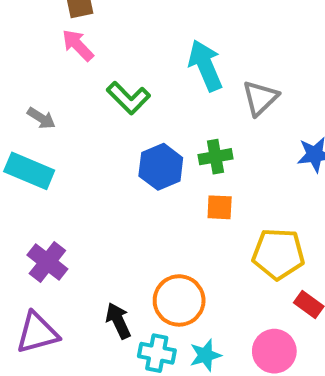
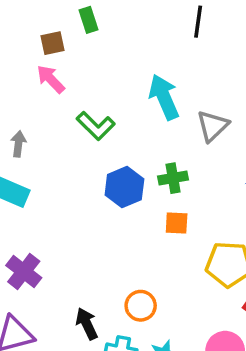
gray arrow: (41, 118) -> (18, 144), turned -115
orange circle: (179, 300) -> (141, 306), size x0.7

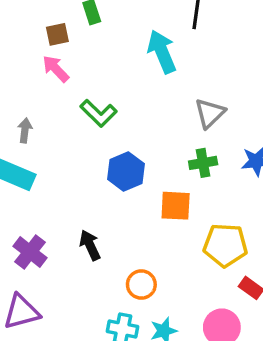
cyan arrow: (164, 97) -> (162, 52), moved
green cross: (173, 178) -> (203, 163), moved
orange square: (177, 223) -> (176, 206), size x1.4
black arrow: (87, 324) -> (90, 245), moved

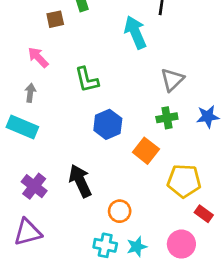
pink arrow: (56, 69) -> (38, 57), moved
green L-shape: (99, 113) -> (87, 80), turned 32
orange square: (176, 206) -> (146, 151), turned 35
black arrow: (90, 245) -> (80, 181), size x1.4

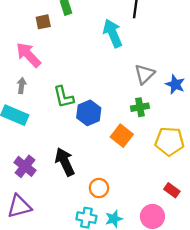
pink arrow: (38, 57) -> (28, 55), size x1.4
green L-shape: (87, 80) -> (64, 97), moved
blue star: (208, 117) -> (175, 84), moved, turned 30
yellow pentagon: (184, 181) -> (170, 141), moved

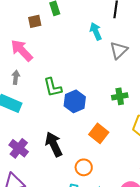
cyan arrow: (113, 33) -> (96, 31), size x0.7
gray triangle: (144, 74) -> (119, 50), moved
orange square: (122, 136) -> (99, 133), moved

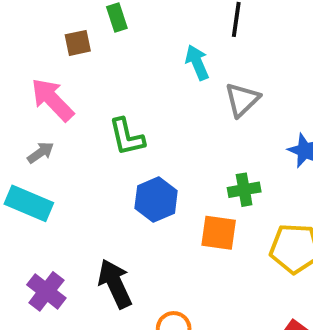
gray arrow: (16, 77) -> (41, 153), turned 48
green L-shape: (53, 87) -> (127, 137), moved
orange square: (99, 133) -> (219, 233), moved, turned -30

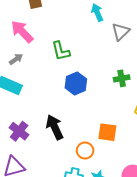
orange square: (219, 233) -> (107, 132), moved

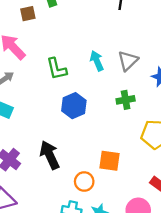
cyan arrow: (97, 12) -> (97, 61), moved
gray triangle: (121, 32) -> (128, 61), moved

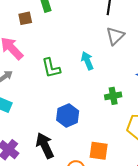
gray triangle: (128, 61) -> (115, 36), moved
blue hexagon: (74, 106) -> (68, 116), moved

